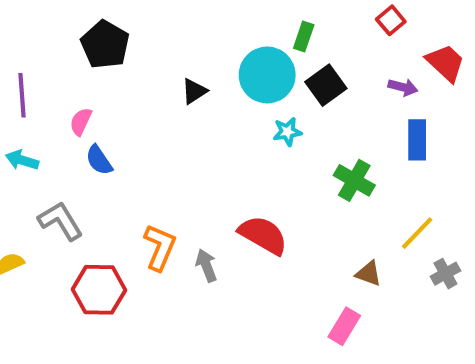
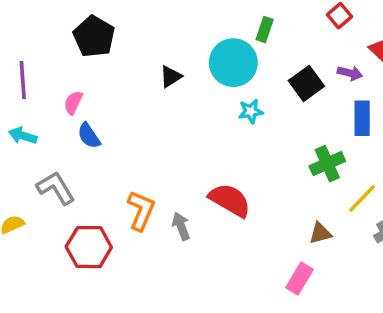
black square: (326, 85) -> (306, 83), moved
green cross: (354, 180) -> (327, 164), moved, turned 36
brown triangle: (368, 274) -> (320, 233), turned -35

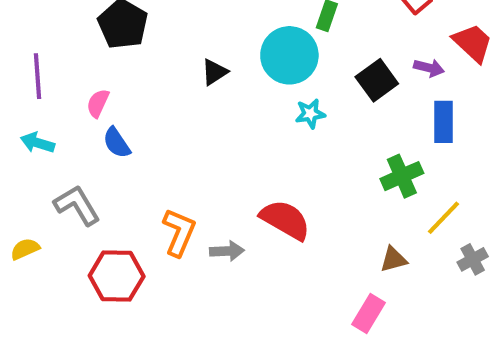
gray arrow: (181, 226) -> (227, 251), turned 108

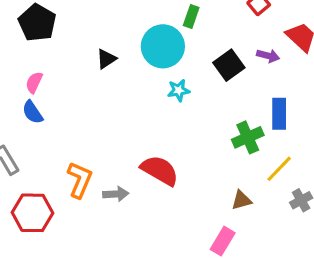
pink semicircle: (98, 103) -> (34, 82), moved
blue rectangle: (443, 122) -> (279, 114), moved

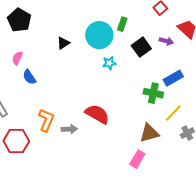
green rectangle: (191, 16) -> (122, 24), moved
blue semicircle: (33, 112) -> (29, 77), moved
blue rectangle: (279, 114) -> (173, 78), turned 60
green cross: (248, 137) -> (153, 93), turned 36
brown triangle: (241, 200) -> (149, 133), size x1.5

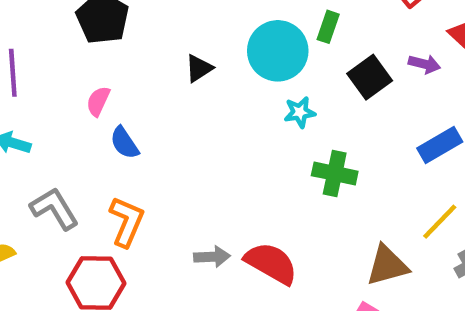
green cross: (153, 93) -> (335, 173), moved
red semicircle: (97, 114) -> (271, 263), moved
orange L-shape: (46, 120) -> (127, 222), moved

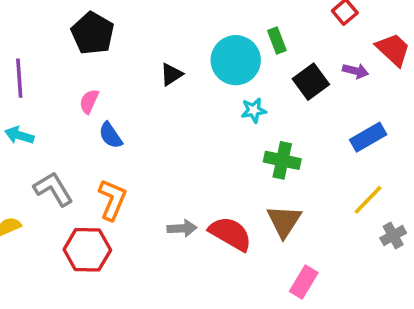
green rectangle: (328, 27) -> (277, 41), turned -40
brown triangle: (387, 265) -> (284, 221), moved, turned -42

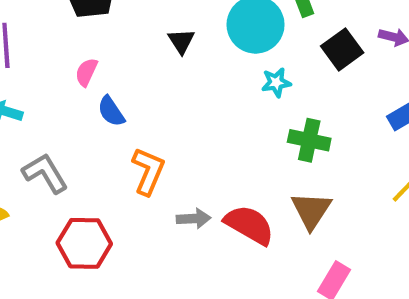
black triangle: (171, 74) -> (181, 41), turned -30
orange L-shape: (112, 200) -> (148, 171), moved

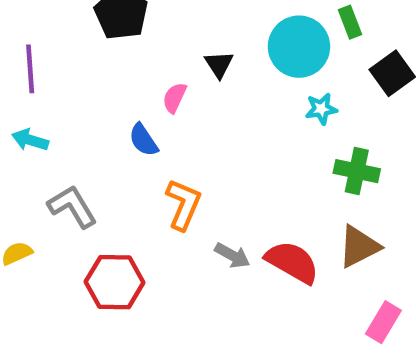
pink semicircle: (86, 72) -> (175, 98), moved
brown triangle: (311, 210) -> (359, 247), turned 30
gray arrow: (194, 219) -> (232, 255), turned 32

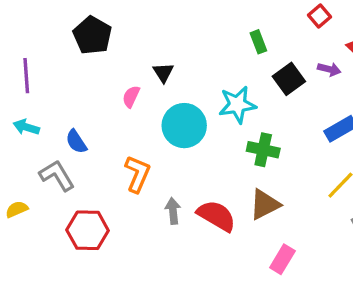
cyan circle: (299, 47) -> (184, 126), moved
cyan star: (321, 109) -> (237, 105), size x1.6
blue semicircle: (143, 140) -> (76, 142), moved
gray arrow: (232, 255) -> (173, 211), turned -125

